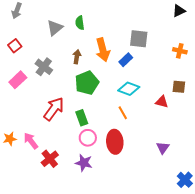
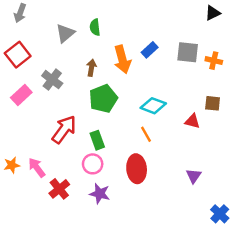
gray square: (139, 39) -> (188, 52), moved
red square: (15, 46) -> (18, 55), size x1.5
blue rectangle: (126, 60) -> (150, 50), moved
pink circle: (88, 138) -> (93, 164), moved

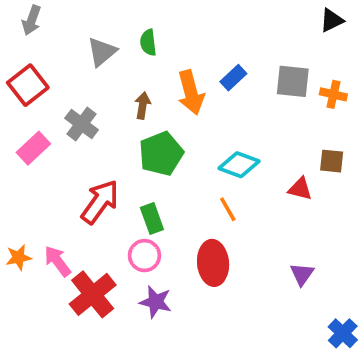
red cross: (59, 189) -> (93, 294), size x1.4

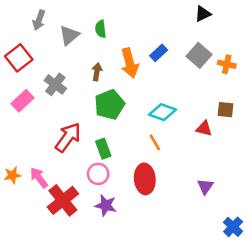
gray arrow: (31, 20) -> (39, 20), moved
black triangle: (332, 20) -> (203, 14), moved
gray square: (293, 81) -> (199, 55), turned 35

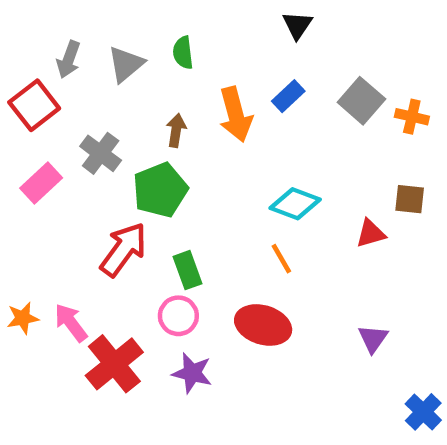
black triangle: (203, 14) -> (297, 25), moved, turned -30
gray arrow: (39, 20) -> (69, 59), moved
green pentagon: (110, 105) -> (160, 190), moved
red triangle: (204, 129) -> (371, 233), turned -30
red ellipse: (145, 179) -> (263, 325), turned -68

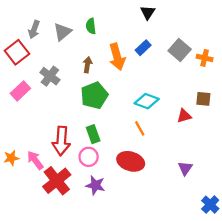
green pentagon: (160, 190) -> (94, 95), moved
red arrow: (123, 249) -> (61, 141), moved, turned 148

